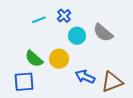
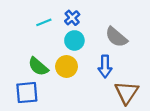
cyan circle: (77, 36) -> (74, 40), moved
blue arrow: (85, 77) -> (105, 66), moved, turned -114
brown triangle: (112, 82) -> (127, 93), turned -35

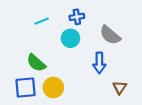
blue cross: (72, 18) -> (77, 17), moved, turned 32
yellow circle: (67, 66) -> (53, 88), moved
brown triangle: (127, 93) -> (120, 88), size x0.6

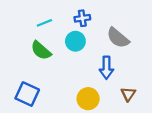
green semicircle: (36, 63) -> (41, 50), moved
blue square: (26, 88) -> (27, 94), turned 30
yellow circle: (53, 88) -> (88, 99), moved

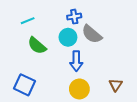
cyan line: (44, 23) -> (28, 21), moved
gray semicircle: (118, 38) -> (92, 34), moved
blue arrow: (106, 68) -> (76, 61), moved

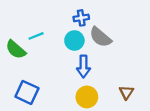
cyan line: (28, 21) -> (36, 36), moved
green semicircle: (37, 46) -> (16, 50), moved

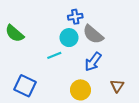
cyan line: (36, 36) -> (54, 55), moved
green semicircle: (16, 50) -> (15, 33), moved
blue arrow: (83, 66) -> (93, 62), moved, turned 36

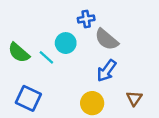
green semicircle: (15, 33) -> (19, 53), moved
cyan circle: (69, 38) -> (66, 43), moved
cyan line: (54, 55) -> (46, 57), moved, turned 64

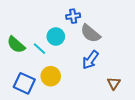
yellow circle: (92, 103) -> (51, 76), moved

